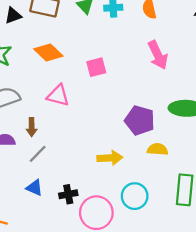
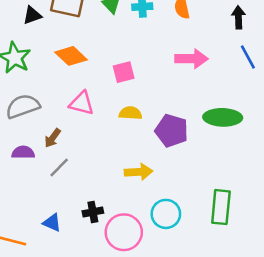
pink arrow: (158, 55) -> (191, 59), turned -64
brown arrow: (32, 127) -> (53, 138), turned 36
yellow semicircle: (157, 149) -> (130, 113), moved
blue triangle: (34, 188) -> (52, 223), moved

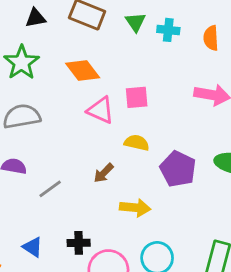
black triangle: (32, 15) -> (36, 18), moved
pink triangle: (82, 103) -> (101, 110), moved
brown arrow: (53, 138) -> (104, 173), moved

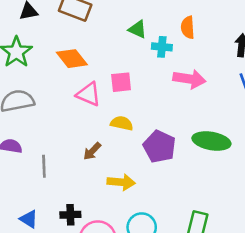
green triangle: (135, 22) -> (137, 29), moved, turned -30
cyan cross: (168, 30) -> (162, 47), moved
gray line: (50, 189) -> (44, 166), turned -55

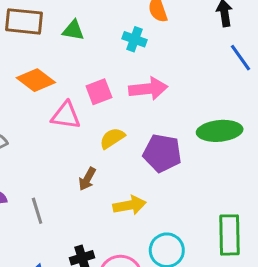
green triangle: (137, 29) -> (73, 30), moved
cyan cross: (162, 47) -> (134, 39), turned 30
pink arrow: (189, 79) -> (148, 89), moved
yellow semicircle: (122, 123) -> (112, 138), turned -30

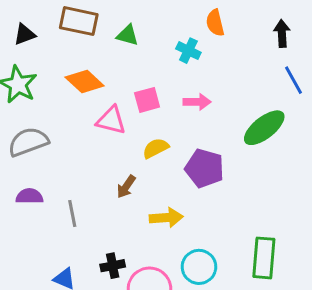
pink arrow: (148, 89) -> (197, 102), size x0.7
green ellipse: (220, 131) -> (264, 128), moved, turned -39

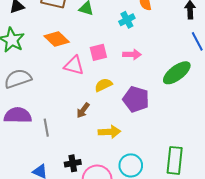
cyan cross: (188, 51) -> (127, 20), turned 35
purple semicircle: (29, 196) -> (18, 115), size x1.5

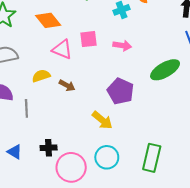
yellow semicircle: (103, 85) -> (41, 76), moved
brown arrow: (83, 110) -> (67, 85), moved, turned -105
yellow arrow: (109, 132) -> (102, 120), moved, turned 35

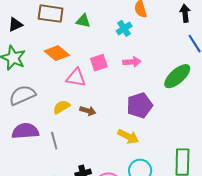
purple pentagon: (121, 91) -> (140, 105), turned -30

